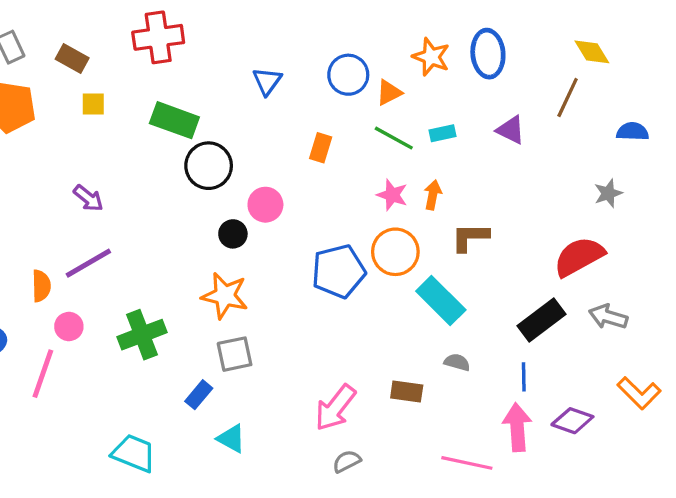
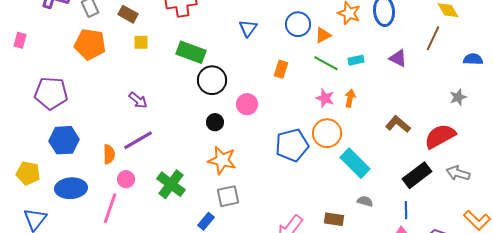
black circle: (233, 234) -> (215, 122), moved
brown L-shape: (470, 237) -> (398, 124), moved, turned 40
green cross: (142, 335) -> (171, 184), turned -32

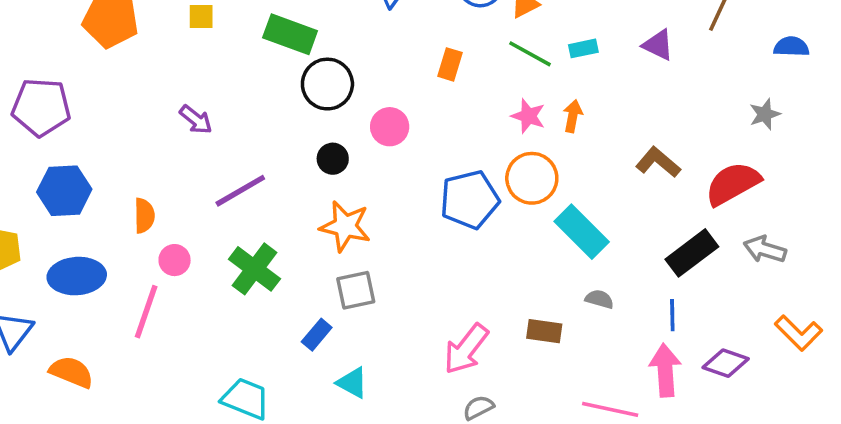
purple line: (138, 140) -> (240, 191), moved

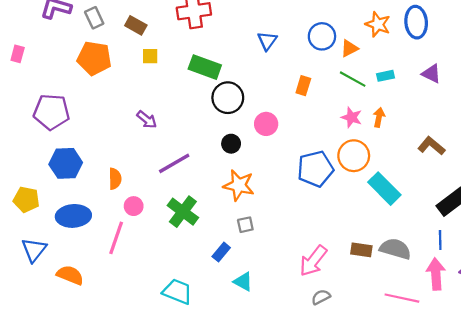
gray square: (356, 290) -> (245, 225), size x0.7
gray semicircle: (599, 299) -> (395, 249), moved, size x1.8

